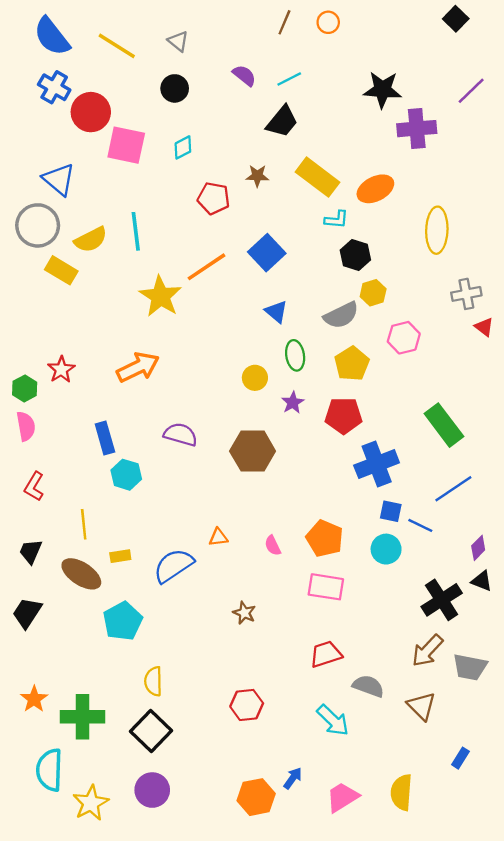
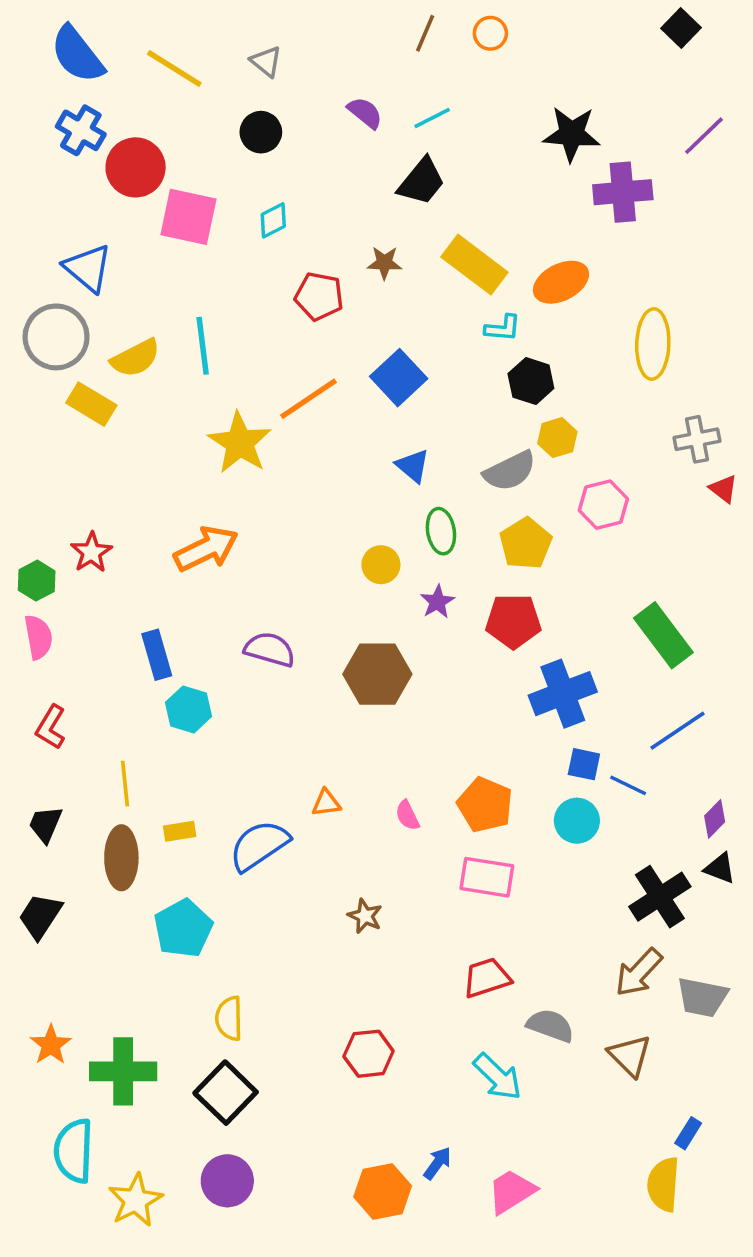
brown ellipse: (81, 574) -> (121, 858), turned 57
yellow semicircle: (401, 792) -> (663, 1184), moved

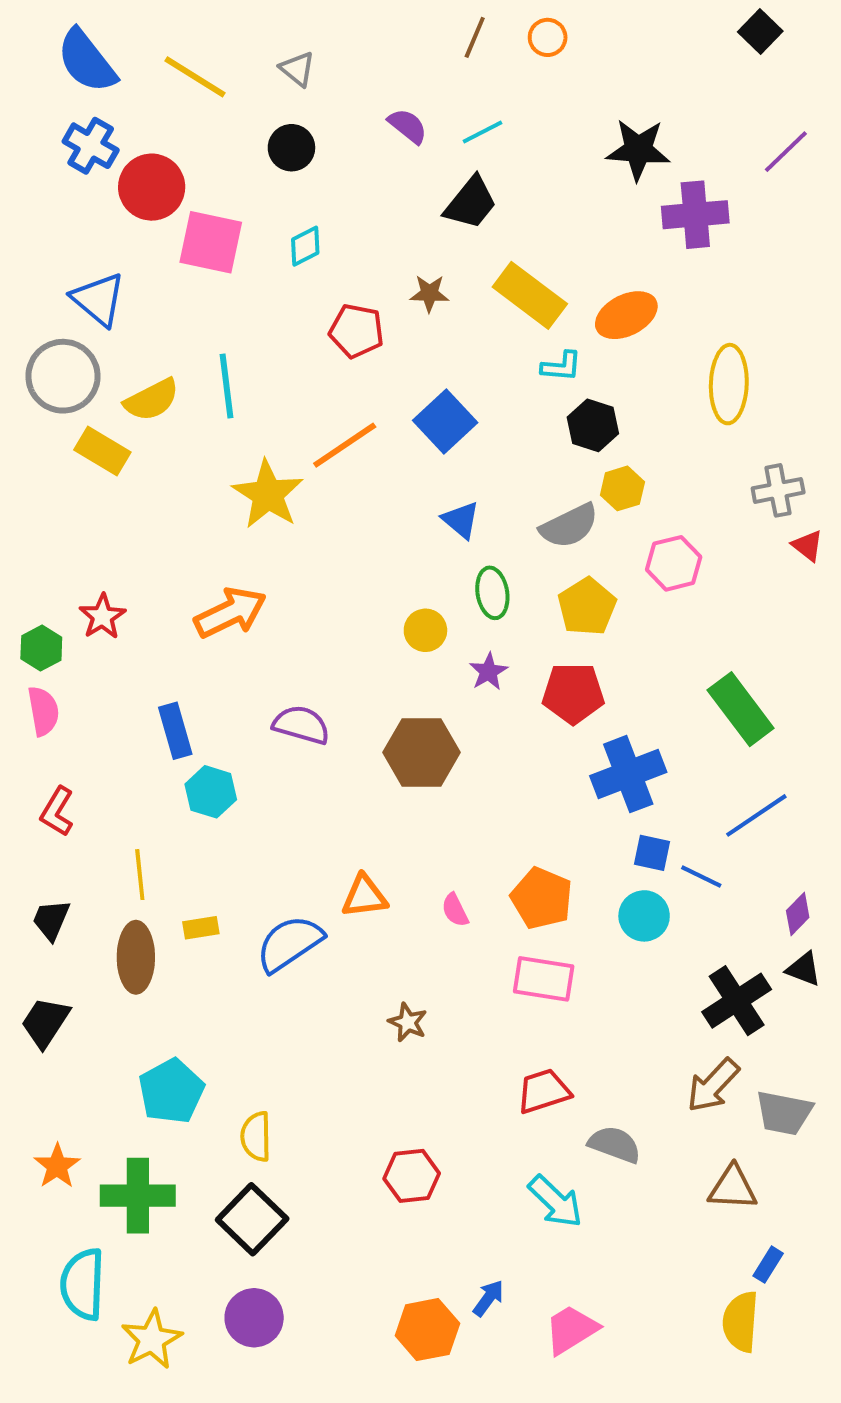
orange triangle: (326, 803) -> (364, 896), size x1.4
cyan pentagon: (183, 928) -> (171, 1091), moved
brown triangle: (630, 1055) -> (733, 1188), moved, turned -42

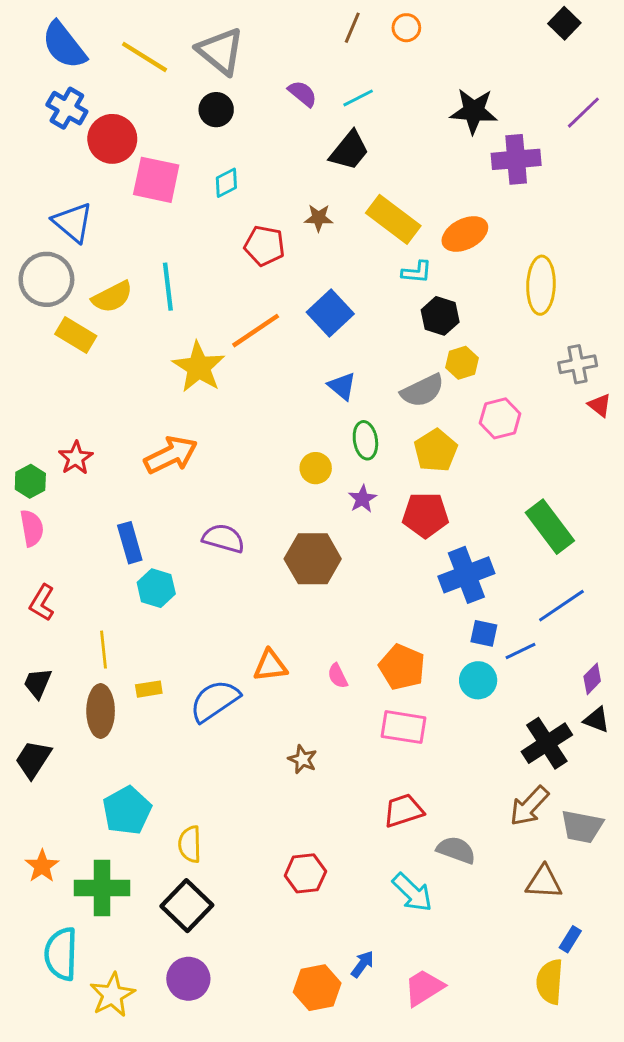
gray triangle: (297, 69) -> (221, 51), size x1.8
blue line: (701, 877) -> (521, 651), turned -52

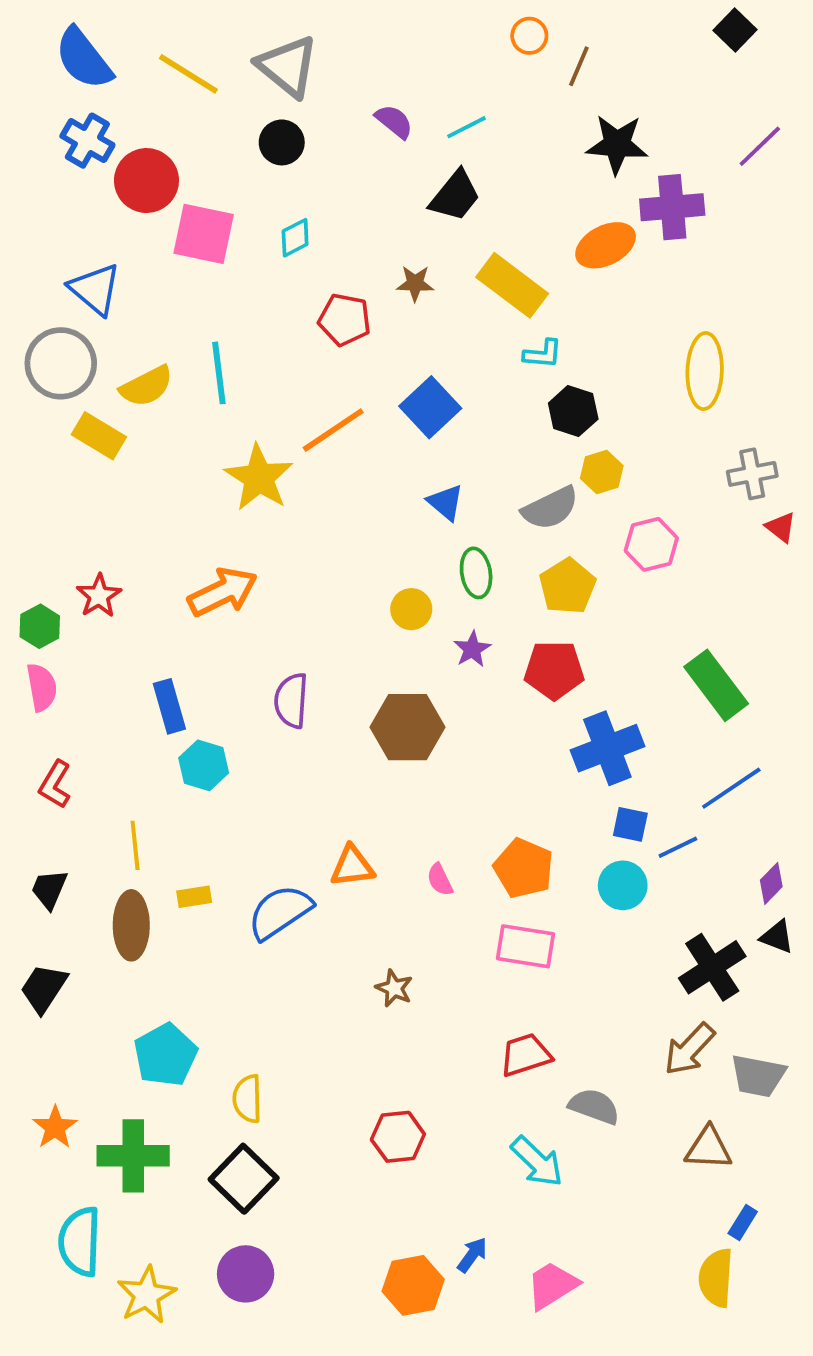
brown line: (352, 28) -> (579, 66), moved
orange ellipse: (465, 234) -> (606, 245), moved
purple semicircle: (223, 538) -> (291, 701), turned -102

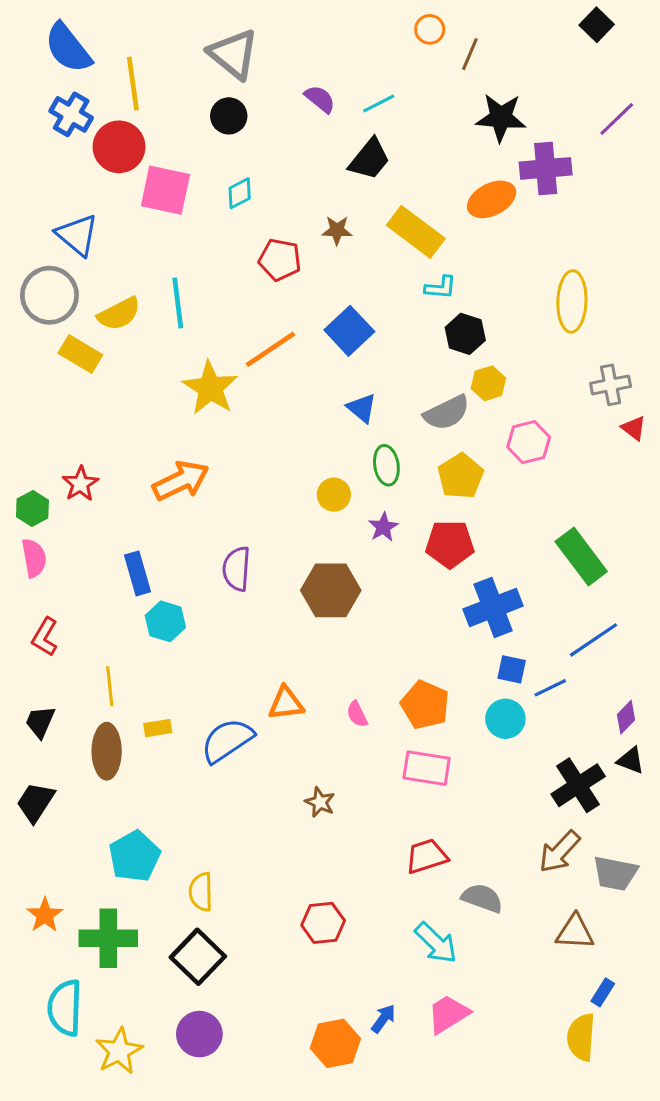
yellow line: (188, 74) -> (133, 83), moved, turned 50
pink trapezoid: (552, 1285) -> (448, 1014), moved

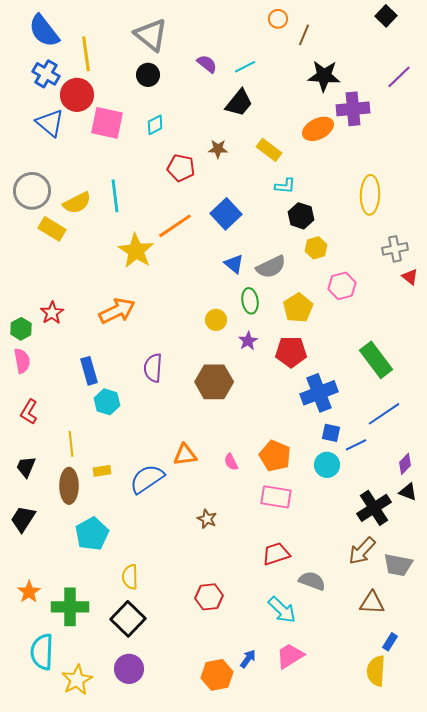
yellow rectangle: (416, 232) -> (269, 150), size x0.7
blue triangle: (77, 235) -> (50, 123), moved
gray semicircle: (447, 413) -> (271, 267), moved
cyan pentagon: (134, 856) -> (92, 534), moved

